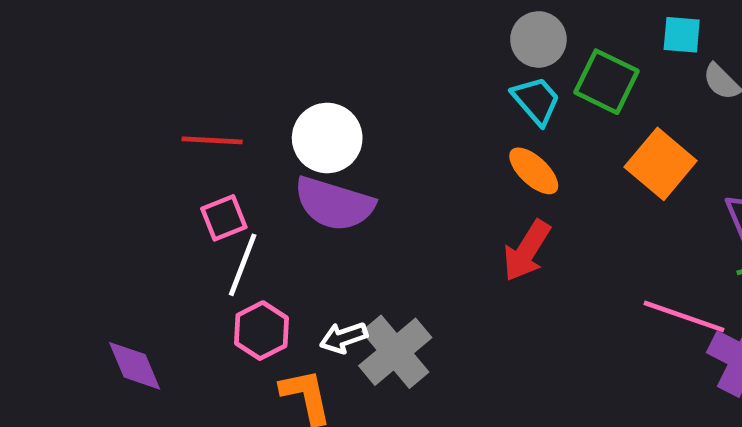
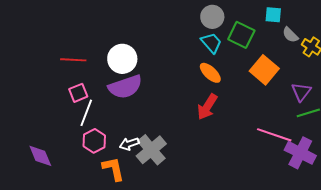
purple semicircle: (334, 204) -> (125, 87), turned -36

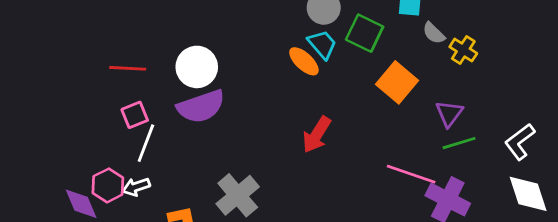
orange ellipse: (210, 73) -> (304, 61), moved
pink hexagon: (94, 141) -> (108, 185), moved
white arrow: (129, 144) -> (136, 187), moved

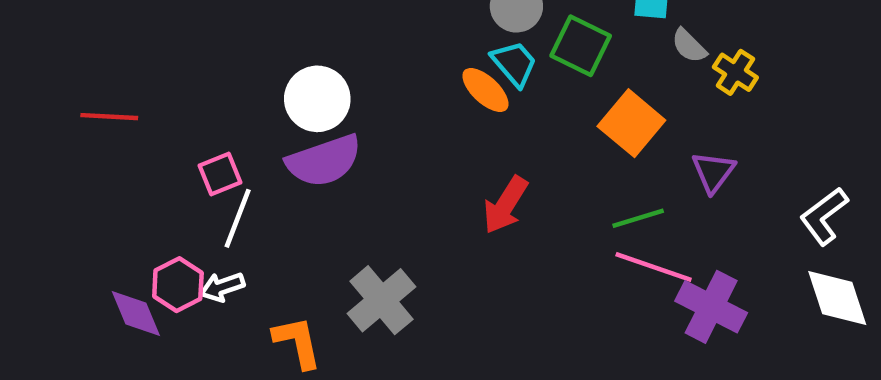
red line: (128, 68) -> (109, 117), moved
green line: (459, 143) -> (638, 218), moved

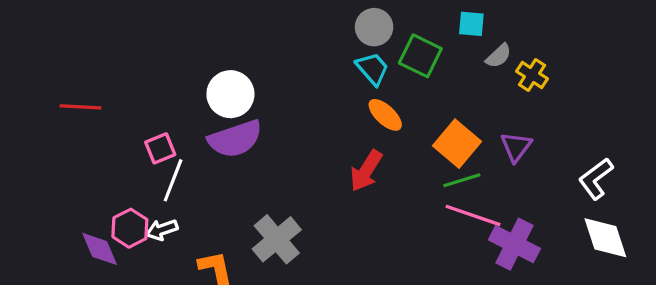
gray semicircle: (689, 46) -> (498, 56), turned -88
orange ellipse: (485, 90) -> (385, 115), moved
orange square: (631, 123) -> (457, 144), moved

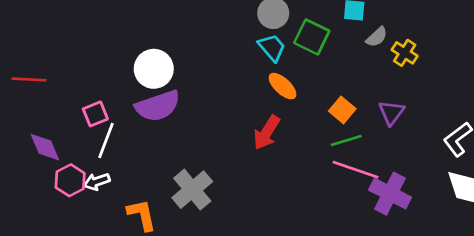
orange square: (457, 144) -> (342, 110), size x0.7
purple diamond: (100, 249) -> (45, 147), moved

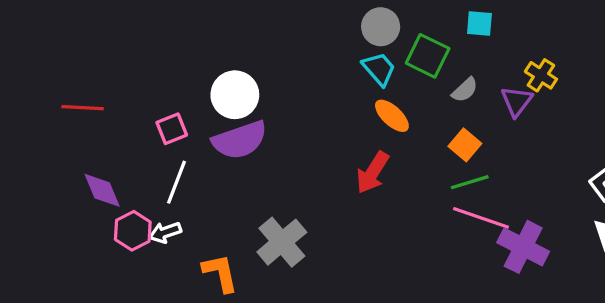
gray semicircle: (377, 37) -> (465, 90), moved
purple triangle: (391, 113) -> (517, 101), moved
pink square: (95, 114) -> (172, 129), moved

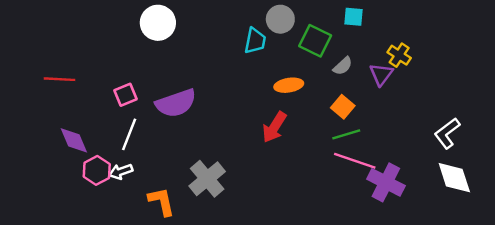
cyan trapezoid: (379, 69) -> (255, 41), moved, turned 52
white circle: (235, 95) -> (158, 23), moved
orange ellipse: (392, 116) -> (289, 85), turned -52

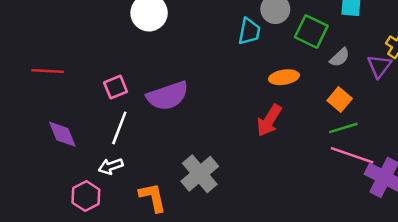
pink hexagon: (97, 170) -> (86, 196), moved

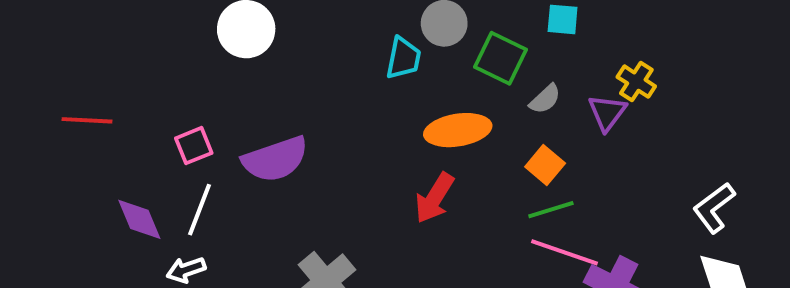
orange ellipse: (284, 77) -> (458, 130), size x1.4
purple diamond: (62, 134) -> (139, 219), moved

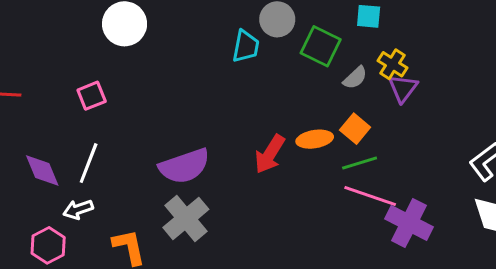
yellow cross: (636, 82) -> (393, 64), moved
orange ellipse: (458, 130) -> (315, 139), moved, size x0.7
pink square: (194, 146) -> (92, 96), moved
purple semicircle: (275, 159) -> (184, 166), moved

